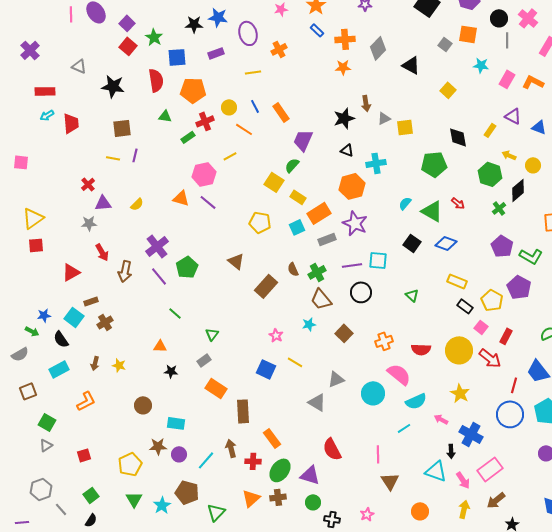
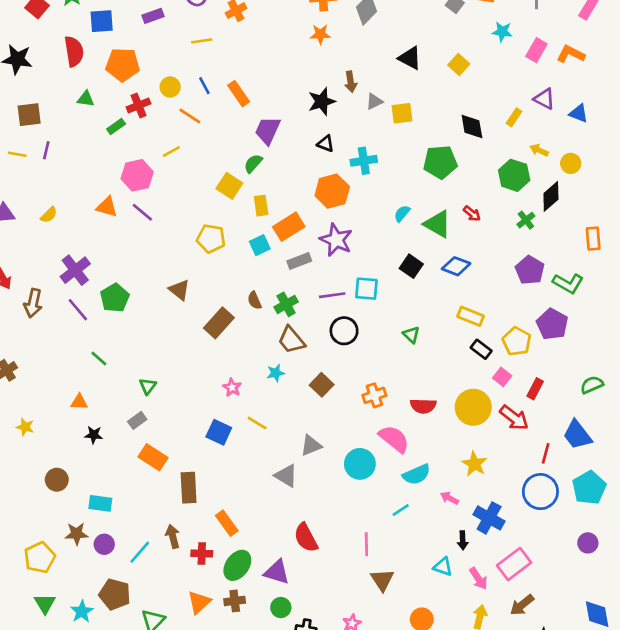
black triangle: (411, 65) -> (410, 58), moved
yellow rectangle: (298, 197) -> (261, 206), turned 49
cyan triangle: (436, 471) -> (443, 567), size x0.7

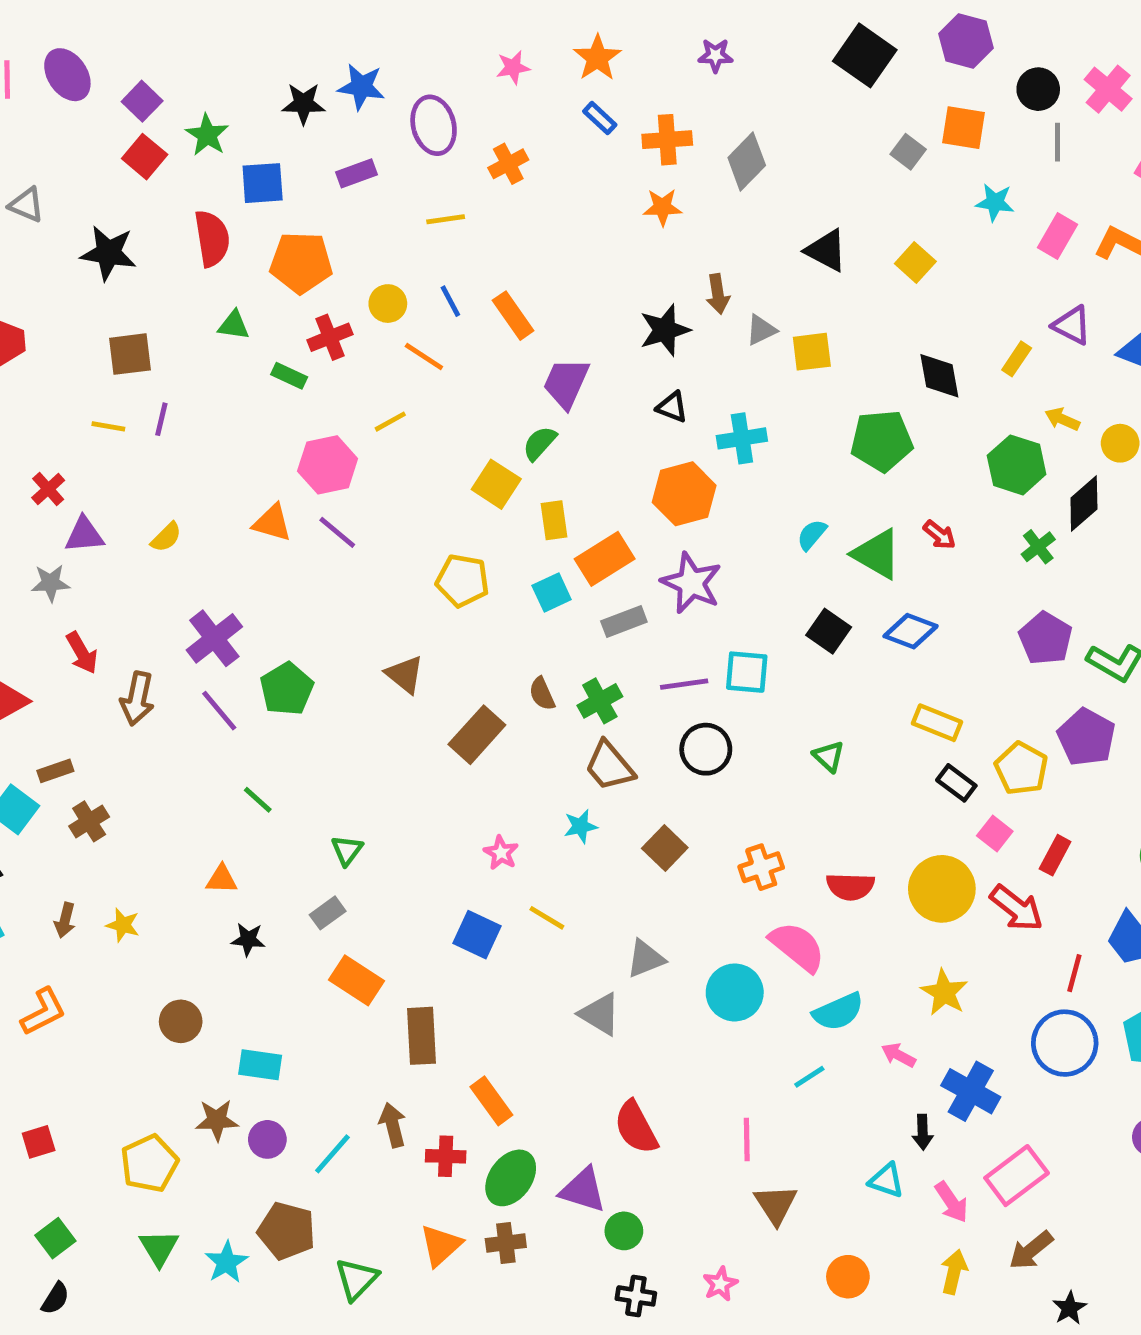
green rectangle: (116, 127) -> (289, 376), turned 60
green circle: (281, 608) -> (624, 1231), moved

